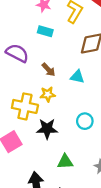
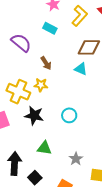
cyan triangle: (77, 77) -> (81, 69), moved

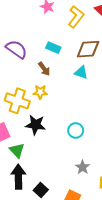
cyan rectangle: (50, 28) -> (53, 48), moved
cyan circle: (69, 115) -> (76, 130), moved
green triangle: (44, 148) -> (17, 150), moved, turned 42

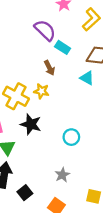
purple semicircle: (16, 49) -> (45, 30), moved
gray star: (83, 167) -> (62, 175), moved

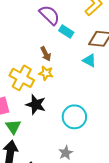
brown arrow: (49, 68) -> (46, 54), moved
cyan circle: (71, 137) -> (74, 117), size x1.5

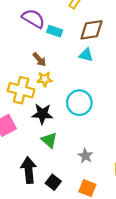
cyan circle: (74, 117) -> (79, 103), moved
green triangle: (13, 127) -> (49, 140), moved

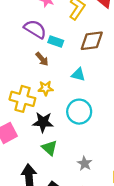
cyan triangle: (86, 55) -> (78, 75), moved
brown arrow: (39, 59) -> (42, 59), moved

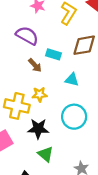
cyan rectangle: (56, 42) -> (53, 54), moved

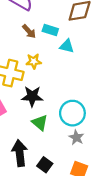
cyan rectangle: (53, 54) -> (50, 30), moved
cyan circle: (74, 117) -> (72, 113), moved

